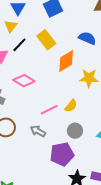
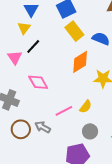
yellow rectangle: (46, 40) -> (74, 31), moved
pink diamond: (24, 81) -> (38, 82), turned 30
gray arrow: (38, 131) -> (43, 127), moved

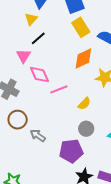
pink triangle: (15, 58) -> (23, 56), moved
pink line: (64, 111) -> (59, 89), moved
gray arrow: (43, 127) -> (38, 136), moved

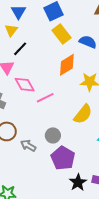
yellow semicircle: (84, 104) -> (83, 114), moved, size x1.5
gray circle: (86, 129) -> (53, 135), moved
purple pentagon: (71, 151) -> (63, 158), turned -30

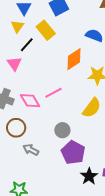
yellow rectangle: (61, 34) -> (46, 30), moved
pink diamond: (25, 85) -> (30, 101), moved
gray arrow: (28, 146) -> (31, 150), moved

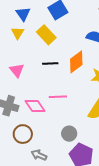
black line: (27, 45) -> (50, 64), moved, turned 49
pink line: (54, 93) -> (58, 97), turned 30

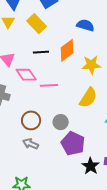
pink diamond: (35, 106) -> (26, 75), moved
brown circle: (23, 134) -> (31, 120), moved

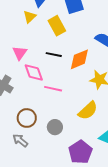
purple pentagon: (73, 143) -> (80, 152), moved

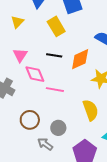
yellow triangle: (30, 17) -> (17, 22), moved
yellow semicircle: (88, 111) -> (91, 110), turned -65
gray arrow: (20, 140) -> (45, 144), moved

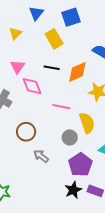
pink line: (55, 90) -> (61, 107), moved
gray circle: (58, 128) -> (70, 137), moved

